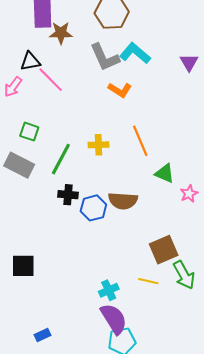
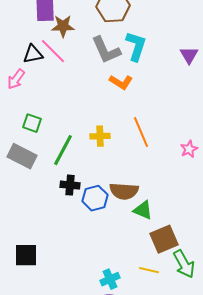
cyan L-shape: (135, 53) -> (136, 46), turned 68
pink line: (51, 80) -> (53, 51), moved
green triangle: (165, 173) -> (143, 210), moved
pink star: (189, 194) -> (189, 149), moved

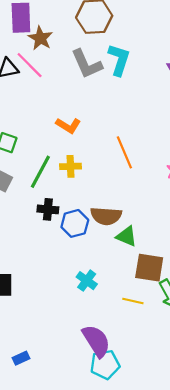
brown star: (63, 26) -> (40, 38), turned 30
orange L-shape: (121, 82) -> (68, 125), moved
yellow cross: (100, 136) -> (70, 166), moved
brown square: (164, 239) -> (149, 268), turned 32
cyan cross: (110, 279) -> (87, 281), moved, turned -30

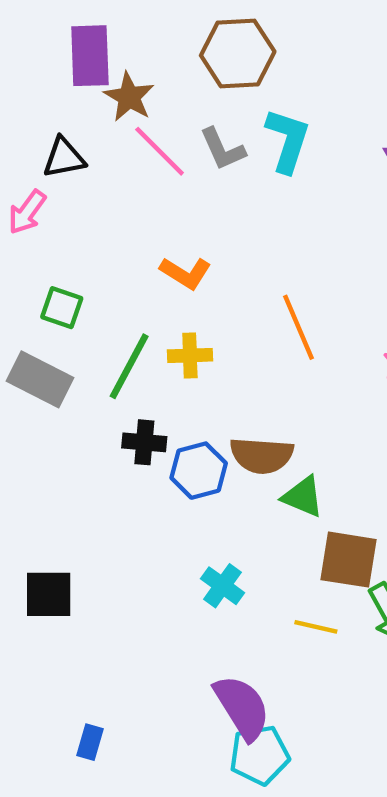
gray L-shape: (87, 64) -> (222, 149), size x0.7
pink line: (30, 65) -> (160, 151), moved
blue rectangle: (21, 358) -> (90, 742), turned -49

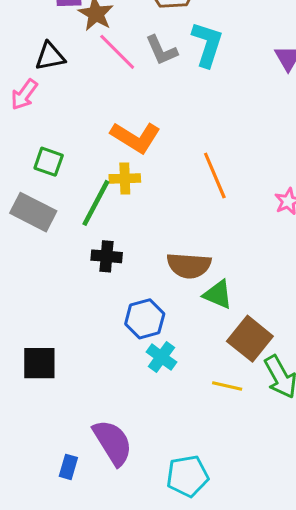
orange L-shape: (186, 273) -> (136, 137), size x1.4
yellow cross: (190, 355) -> (125, 178), moved
blue hexagon: (199, 471) -> (145, 319), moved
brown square: (348, 560) -> (250, 339), turned 30
purple semicircle: (242, 707) -> (113, 442), moved

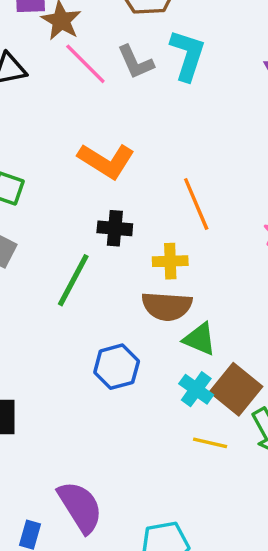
yellow cross: (125, 178) -> (170, 261), moved
green line: (96, 203) -> (73, 280), moved
black cross: (107, 256) -> (115, 228), moved
cyan cross: (161, 357) -> (196, 389), moved

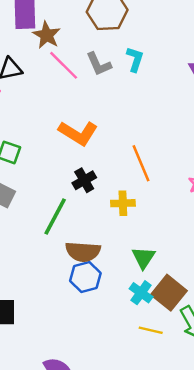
cyan L-shape: (188, 55) -> (135, 59), size x0.7
black cross: (115, 228) -> (84, 180), turned -35
brown semicircle: (167, 306) -> (83, 252), moved
green triangle: (200, 339) -> (143, 258), turned 40

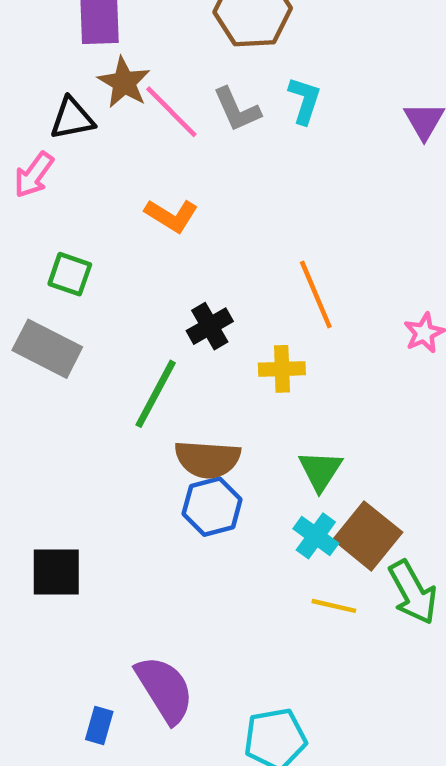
brown star: (47, 35) -> (124, 82), moved
orange L-shape: (78, 133) -> (171, 216), moved, size x0.7

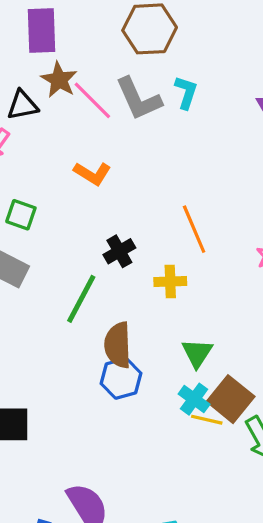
gray L-shape: (237, 109) -> (138, 99), size x1.4
brown semicircle: (207, 459) -> (118, 345), turned 84
yellow line: (334, 606) -> (207, 420), moved

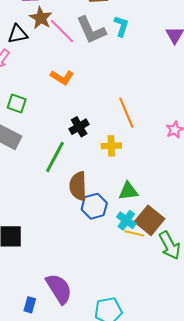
green triangle: (197, 353) -> (128, 191), turned 50
blue hexagon: (121, 378) -> (94, 206), moved

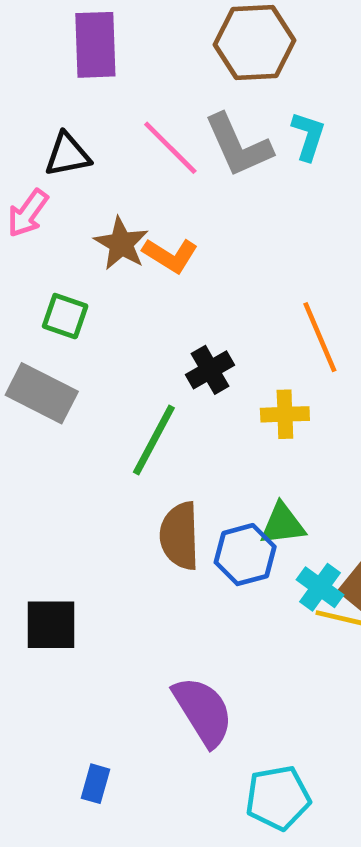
brown star: (41, 18) -> (121, 244), moved
brown semicircle: (78, 186) -> (180, 536), moved
green triangle: (128, 191) -> (283, 524), moved
purple semicircle: (59, 289) -> (203, 711), moved

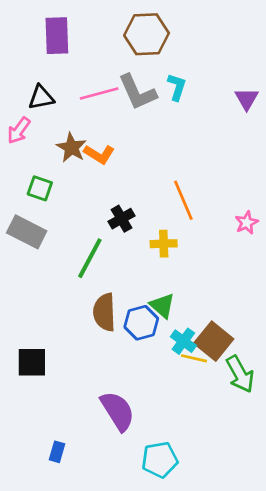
pink line: (170, 148) -> (99, 94), turned -60
green triangle: (283, 524) -> (162, 306), turned 48

